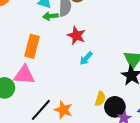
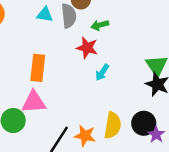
green arrow: (50, 16) -> (100, 25), moved
yellow semicircle: (100, 99) -> (113, 125), moved, size x1.5

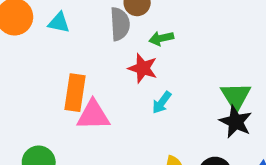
cyan triangle: (45, 14) -> (59, 23), moved
pink triangle: (34, 102) -> (93, 115), moved

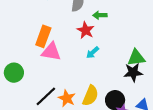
green triangle: (236, 96) -> (136, 58), turned 42
black star: (236, 122) -> (133, 72), turned 30

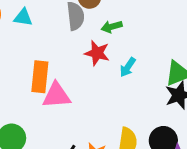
cyan arrow: (93, 52) -> (128, 67), moved

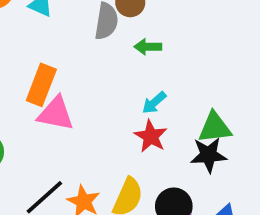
red star: (97, 53) -> (151, 136), moved

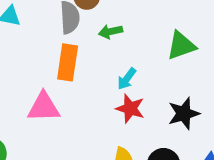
orange rectangle: (41, 85) -> (68, 62), moved
green triangle: (215, 127) -> (181, 46), moved

